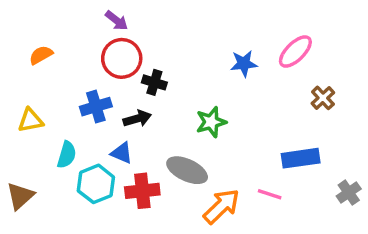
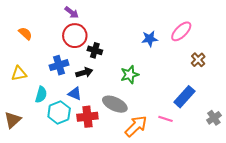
orange semicircle: (41, 55) -> (25, 33), turned 72
blue rectangle: (301, 158) -> (184, 97), turned -40

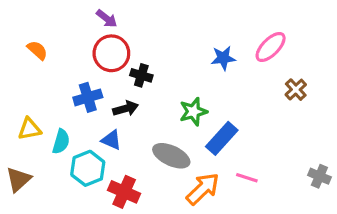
yellow triangle: (19, 74) -> (29, 129), moved
blue rectangle: (184, 97) -> (222, 138), moved
red cross: (87, 117) -> (124, 192), moved, turned 30
gray cross: (214, 118) -> (319, 176), turned -32

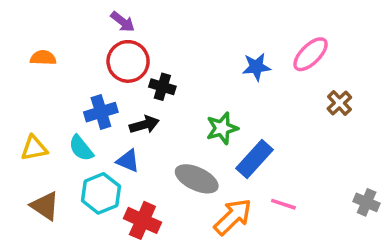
orange semicircle: (37, 50) -> (43, 58), turned -40
cyan semicircle: (61, 142) -> (81, 148), moved, turned 125
brown triangle: (18, 179) -> (45, 206), moved, turned -44

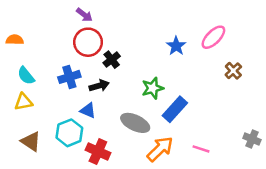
orange semicircle: (43, 58) -> (15, 40), moved
blue star: (256, 67) -> (176, 46), turned -30
black cross: (162, 87) -> (112, 60), turned 35
cyan semicircle: (81, 148) -> (26, 76), moved
pink line: (283, 204) -> (201, 149), moved

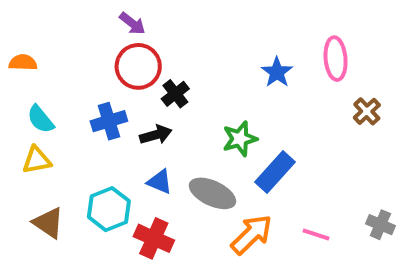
pink ellipse: (213, 37) -> (336, 59), turned -50
blue triangle: (88, 110) -> (160, 182), moved
gray cross: (252, 139) -> (380, 225), moved

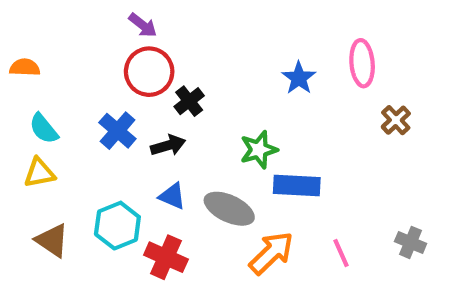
blue cross: (109, 121) -> (117, 131), turned -32
blue rectangle: (275, 172) -> (297, 186), turned 51
pink line: (316, 234) -> (341, 253), turned 48

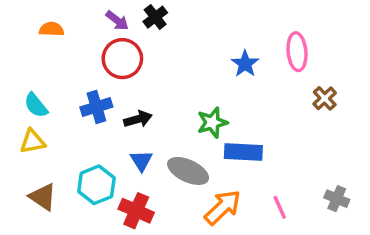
orange semicircle: (25, 67) -> (51, 29), moved
black cross: (189, 101) -> (155, 17), moved
blue cross: (117, 131) -> (96, 107), turned 32
blue triangle: (172, 196) -> (141, 161), turned 35

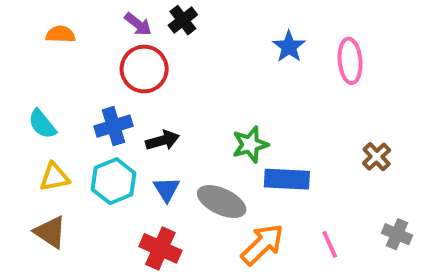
blue star: (245, 64) -> (289, 47), moved
brown cross: (325, 98) -> (377, 157), moved
yellow triangle: (32, 142) -> (54, 177), moved
cyan hexagon: (96, 185) -> (114, 181), moved

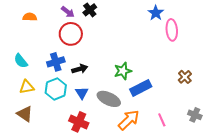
blue star: (289, 47) -> (156, 13), moved
blue rectangle: (287, 179) -> (141, 88), turned -30

